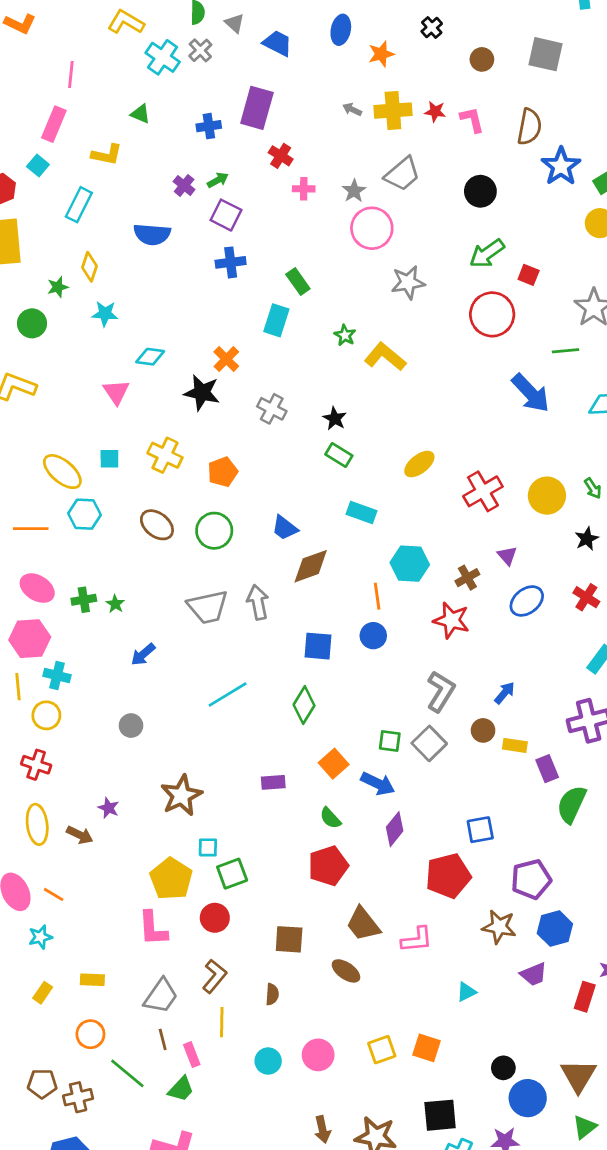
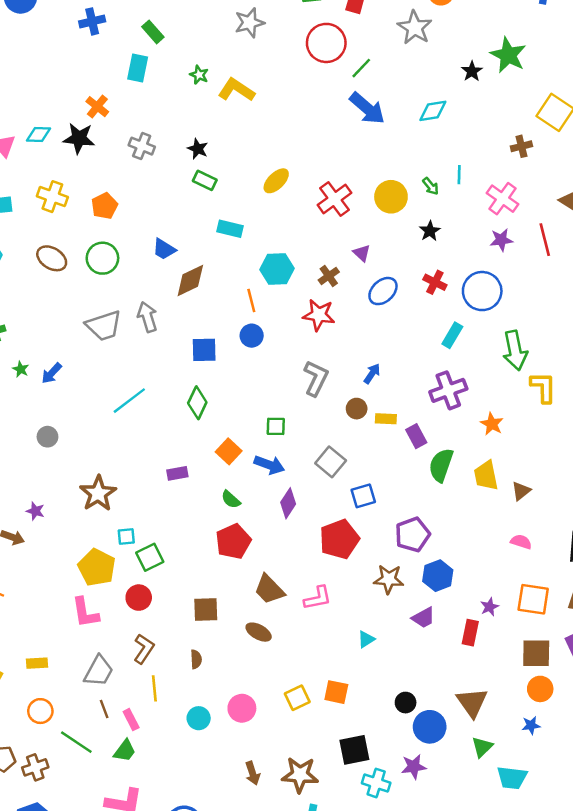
green line: (566, 351) -> (361, 68), moved, turned -35
cyan diamond: (150, 357) -> (38, 134), moved
green star: (115, 604) -> (21, 369), moved
gray square: (429, 743) -> (331, 462), moved

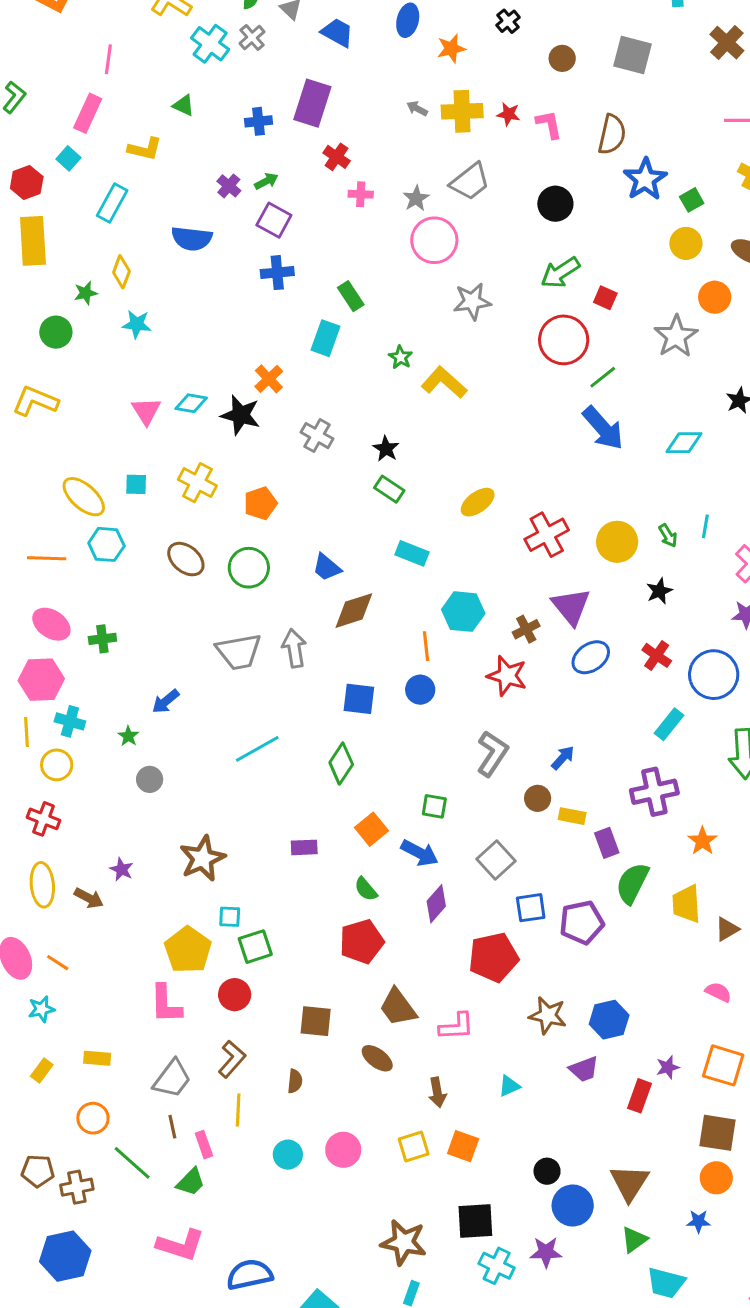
purple triangle: (362, 253) -> (571, 606), size x1.8
green star: (21, 369) -> (128, 736), moved
purple pentagon: (412, 535) -> (582, 922), moved
brown arrow: (253, 773) -> (437, 1092), moved

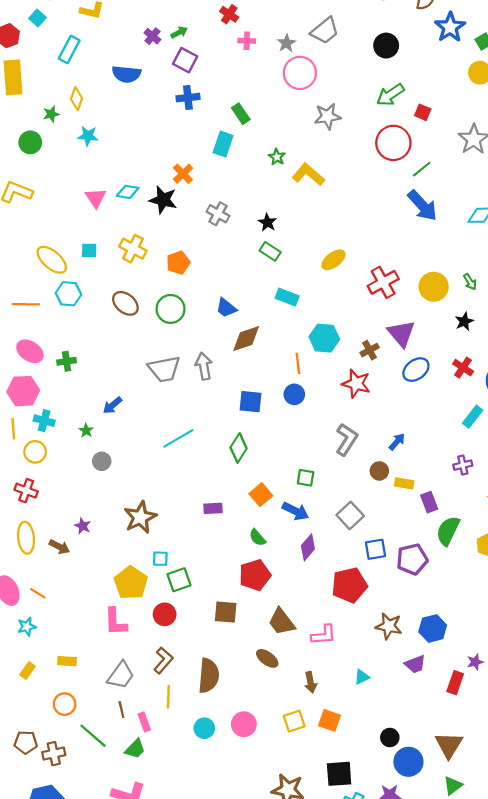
purple cross: (654, 792) -> (463, 465), size x0.6
brown square: (316, 1021) -> (226, 612), moved
brown semicircle: (295, 1081) -> (209, 676), size x2.0

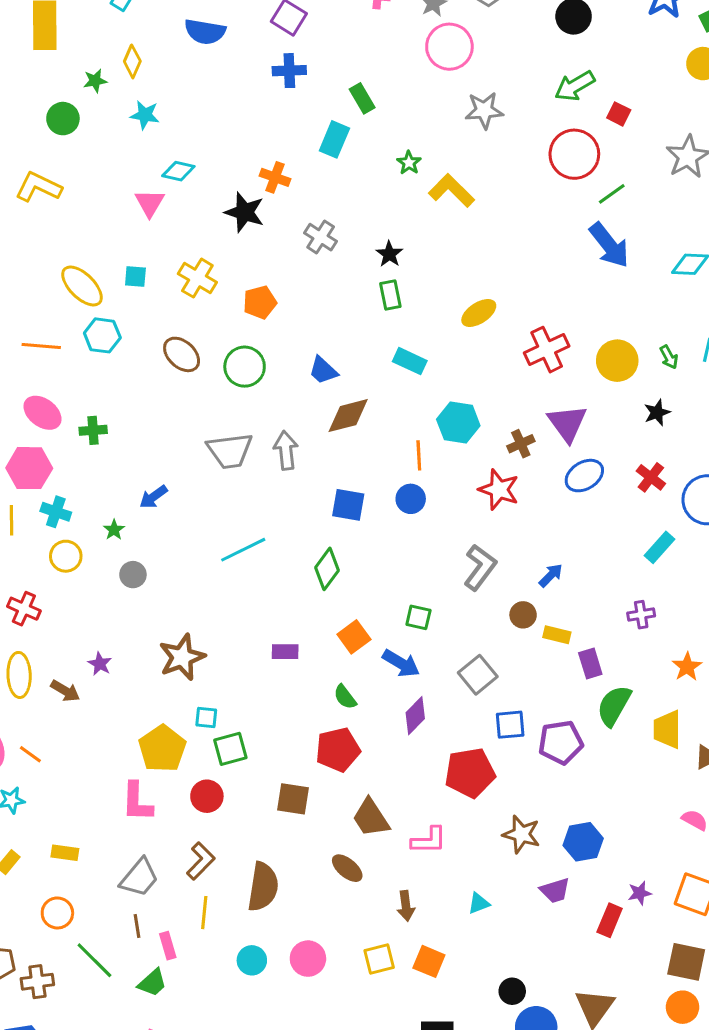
orange cross: (183, 174) -> (275, 177), turned -30
cyan diamond: (128, 192) -> (178, 171), moved
green rectangle: (270, 251) -> (390, 295), turned 42
yellow circle: (35, 452) -> (66, 556), moved

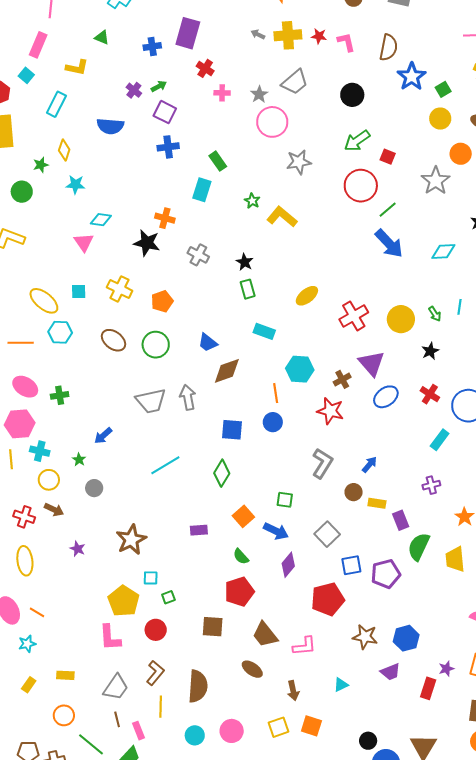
brown arrow: (65, 691) -> (54, 510), moved
green square: (230, 749) -> (168, 597), size x0.6

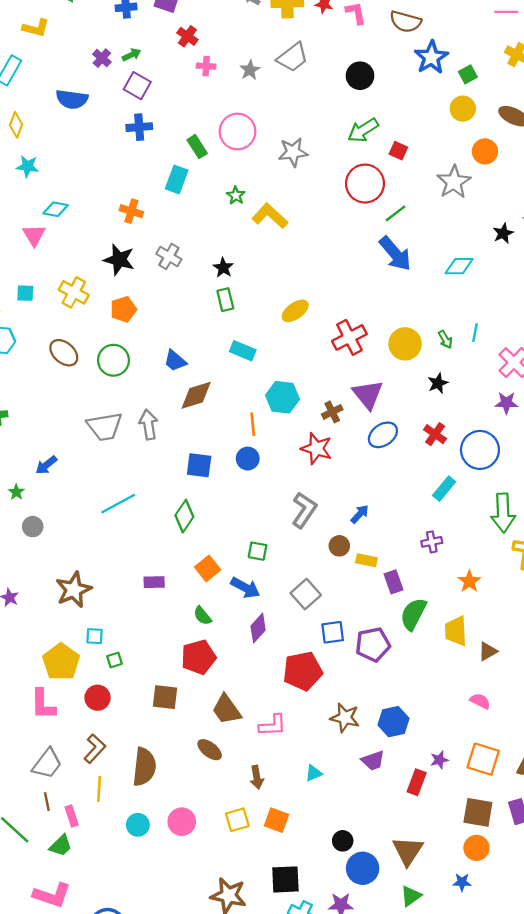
brown semicircle: (388, 47) -> (405, 22), turned 92
pink circle: (272, 122) -> (237, 132), moved
black star: (147, 243) -> (119, 260), moved

